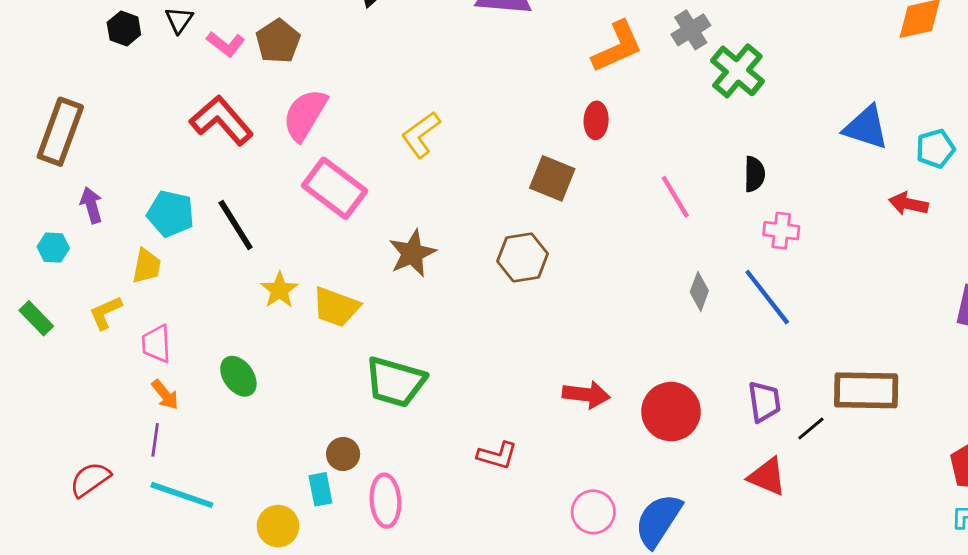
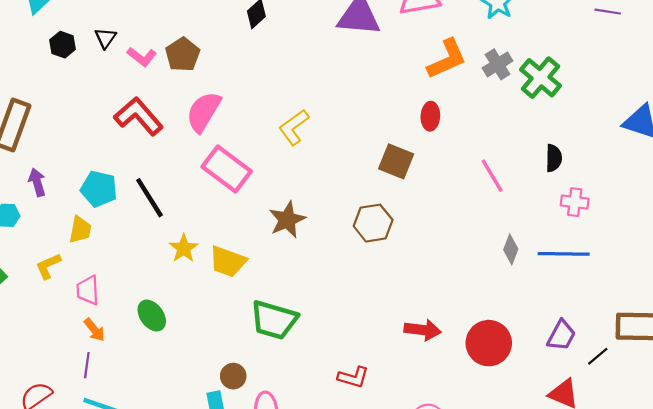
gray cross: (691, 30) -> (498, 64), moved
blue line: (767, 297) -> (564, 254), turned -51
purple trapezoid: (764, 402) -> (561, 335), turned 36

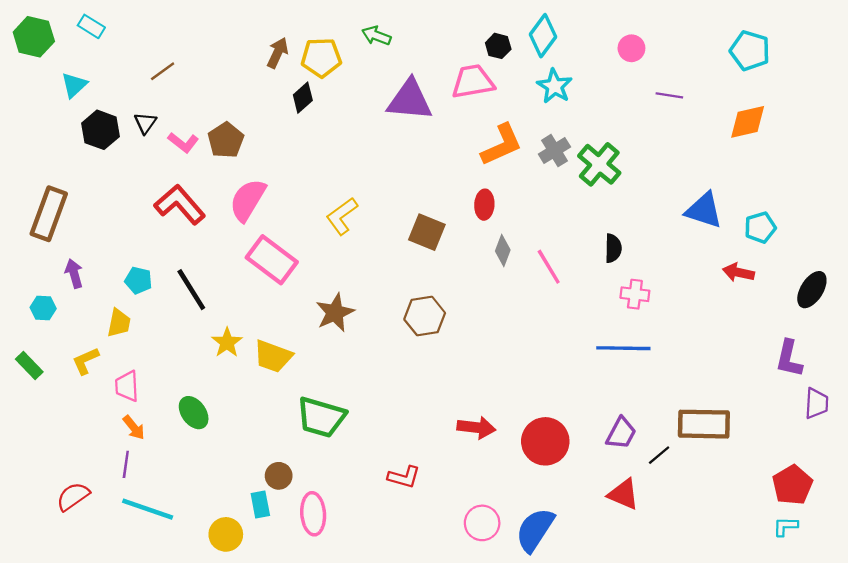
black hexagon: (63, 45) -> (101, 130), size x1.4
brown square: (396, 161) -> (427, 232), moved
cyan pentagon: (99, 189) -> (138, 280), size x0.7
gray diamond: (511, 249) -> (503, 251), moved

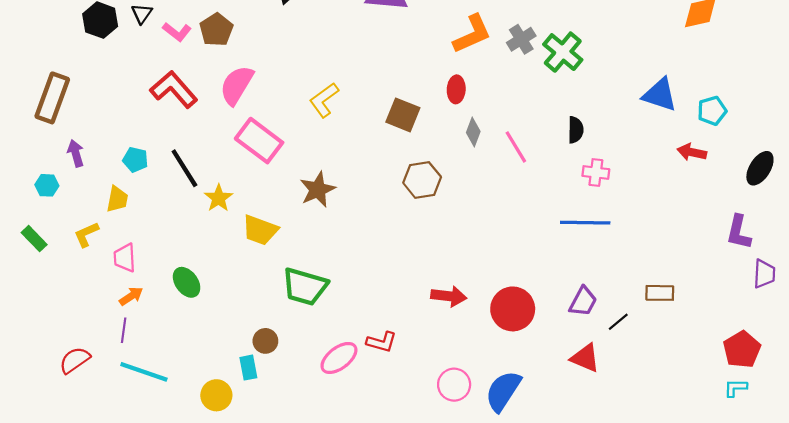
brown hexagon: (425, 316) -> (422, 180), moved
yellow star: (227, 342) -> (219, 198), moved
brown rectangle: (704, 424) -> (660, 293), size x0.6
orange arrow: (134, 428) -> (131, 296), turned -85
pink ellipse: (313, 514) -> (339, 358), moved, turned 57

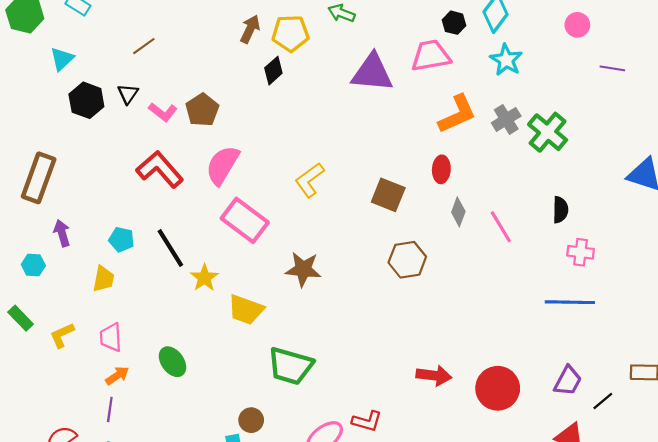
brown star: (318, 190) -> (303, 269), turned 30
yellow L-shape: (86, 234) -> (62, 335), moved

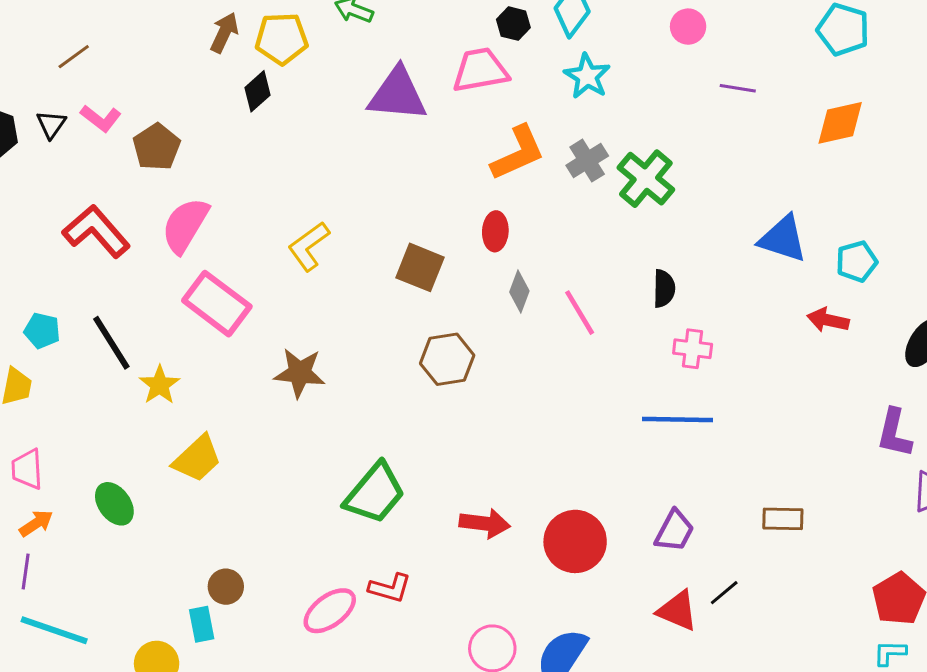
pink L-shape: (163, 112) -> (101, 118), moved
yellow trapezoid: (246, 310) -> (197, 459), moved, turned -63
green trapezoid: (290, 366) -> (375, 493), moved, turned -66
black line: (603, 401) -> (724, 593), moved

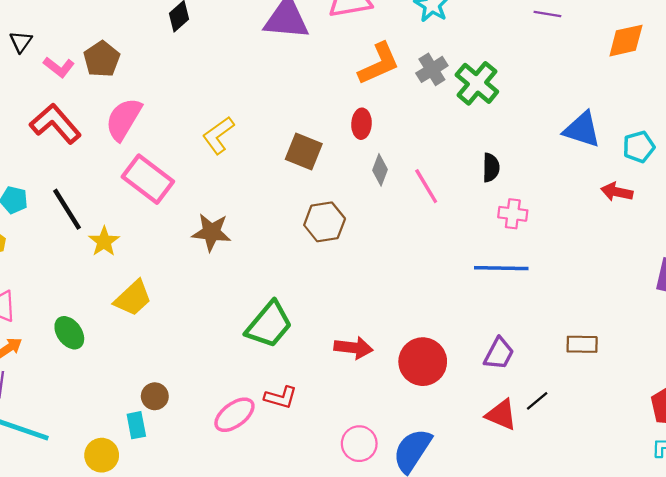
pink L-shape: (101, 118) -> (59, 67), moved

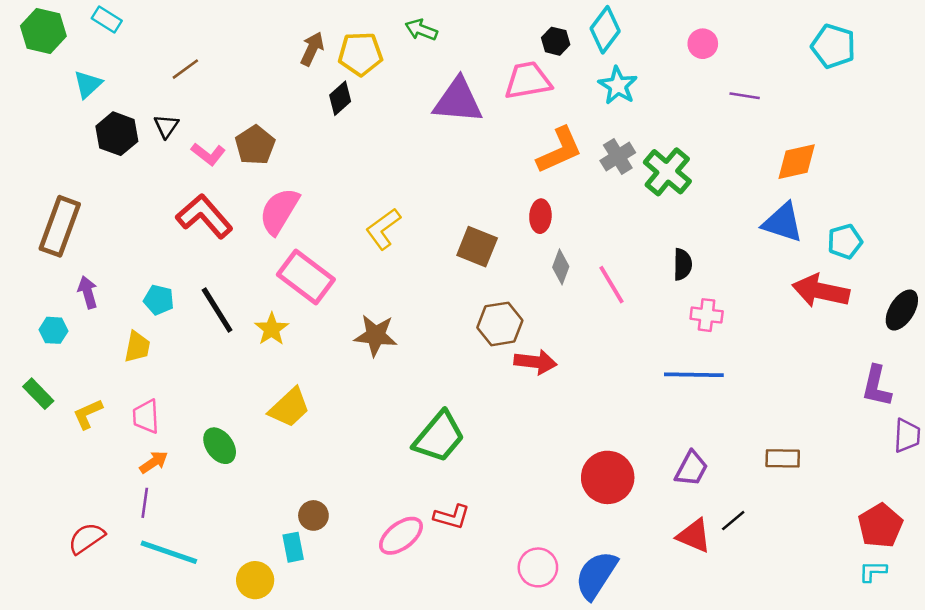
orange diamond: (626, 41) -> (797, 162), moved
red arrow: (617, 192) -> (821, 291), size x1.6
yellow star: (104, 242) -> (272, 329), moved
red arrow: (353, 348) -> (535, 362), moved

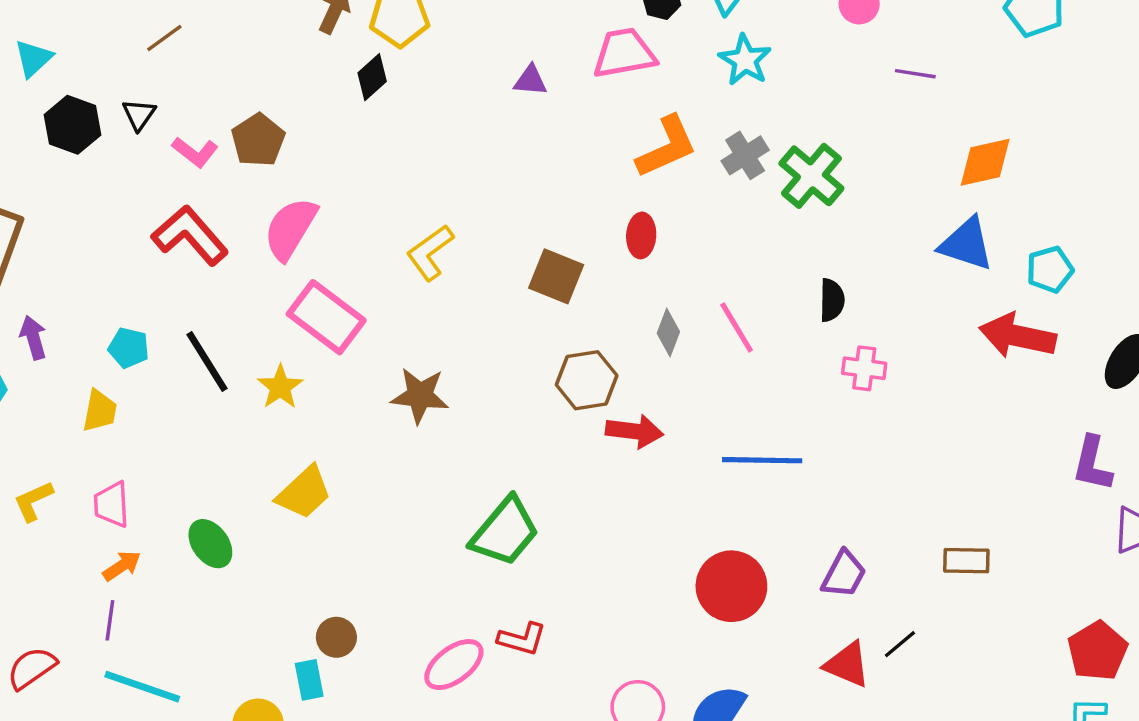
purple triangle: (458, 101) -> (531, 81), size x0.5
gray diamond: (561, 267) -> (668, 333), moved
blue line: (694, 375) -> (762, 460), moved

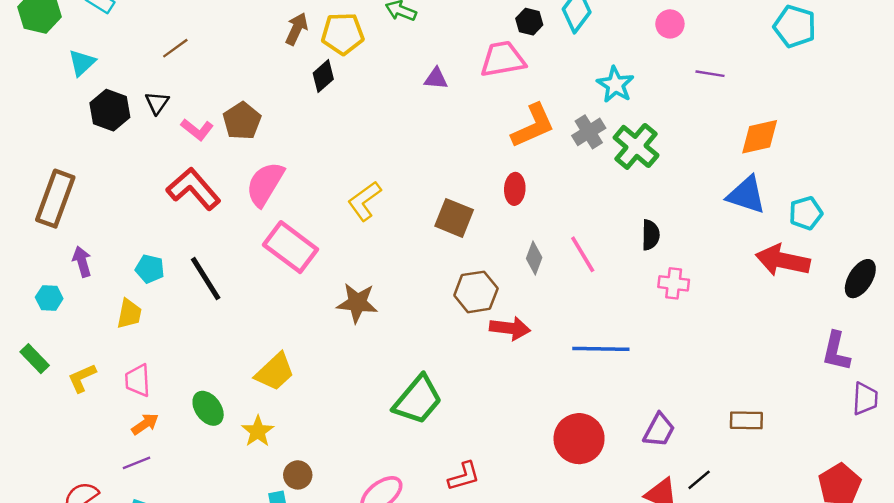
cyan star: (745, 60) -> (615, 85), moved
yellow star: (280, 387) -> (258, 431), moved
purple line: (110, 620) -> (137, 463), turned 60
red L-shape: (522, 639) -> (464, 476), moved, turned -32

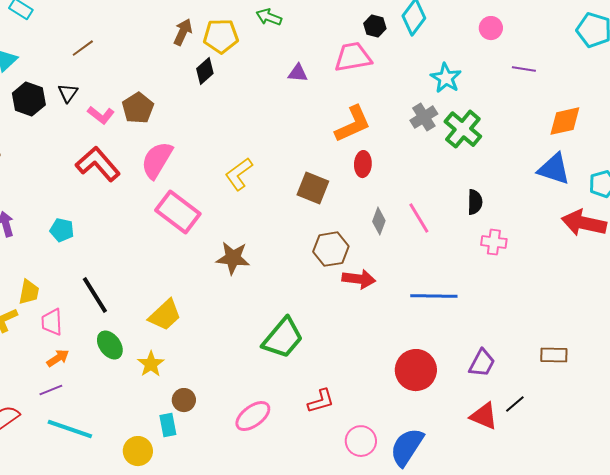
orange L-shape: (533, 126) -> (353, 124), moved
black line: (206, 279) -> (95, 295), moved
yellow trapezoid: (129, 314) -> (29, 292), moved

